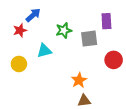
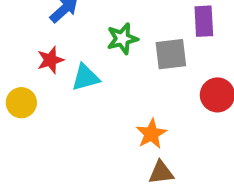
red star: (20, 30) -> (50, 60), moved
yellow circle: (19, 64) -> (21, 103), moved

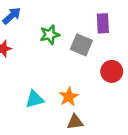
gray square: (171, 54) -> (81, 45), turned 30
cyan triangle: (85, 77) -> (35, 99), moved

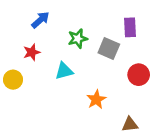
cyan triangle: (35, 99) -> (64, 71), moved
brown triangle: (75, 122) -> (130, 124), moved

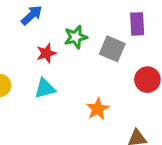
red star: (32, 52) -> (46, 53), moved
cyan triangle: (64, 71) -> (45, 88), moved

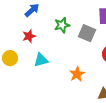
red star: (46, 53) -> (29, 36), moved

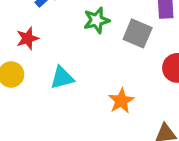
red star: (29, 36) -> (28, 38), moved

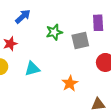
gray square: (138, 33) -> (80, 41), turned -36

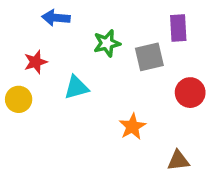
blue arrow: (23, 16) -> (56, 18), turned -133
cyan triangle: (32, 69) -> (76, 87), moved

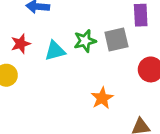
green star: (107, 43) -> (85, 41), moved
cyan triangle: (76, 87) -> (55, 51), moved

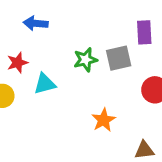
cyan triangle: (55, 51) -> (45, 84), moved

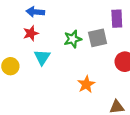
red star: (17, 63) -> (31, 33), moved
cyan triangle: (45, 84) -> (42, 57), turned -42

